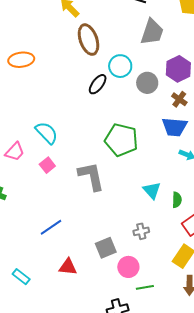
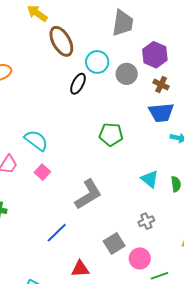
green pentagon: (121, 140) -> (111, 135), size x0.7
gray L-shape: (91, 176) -> (88, 194), moved, turned 80

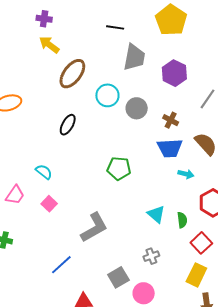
brown ellipse: (61, 41) -> (72, 74), turned 64
purple hexagon: (155, 55) -> (174, 73), moved
black ellipse: (78, 84) -> (68, 125), moved
cyan semicircle: (36, 140) -> (44, 172), size x0.7

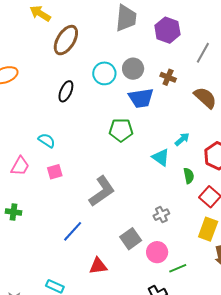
cyan circle: (107, 95) -> (104, 73), moved
blue trapezoid: (170, 148) -> (141, 98), moved
cyan arrow: (186, 174) -> (182, 139), moved, turned -49
pink square: (49, 204) -> (55, 172), turned 35
cyan triangle: (156, 214) -> (161, 157), moved

